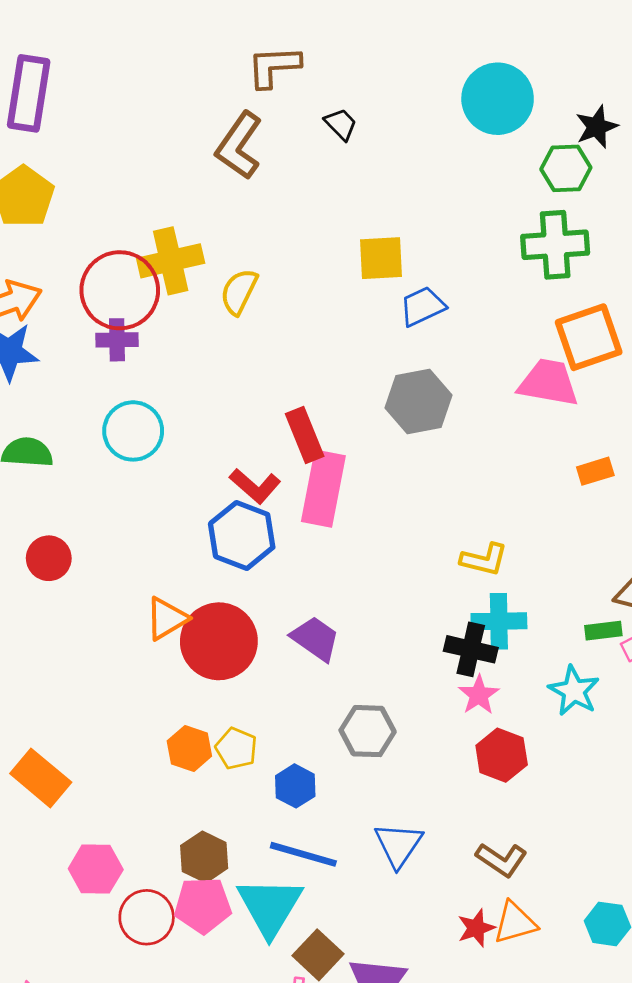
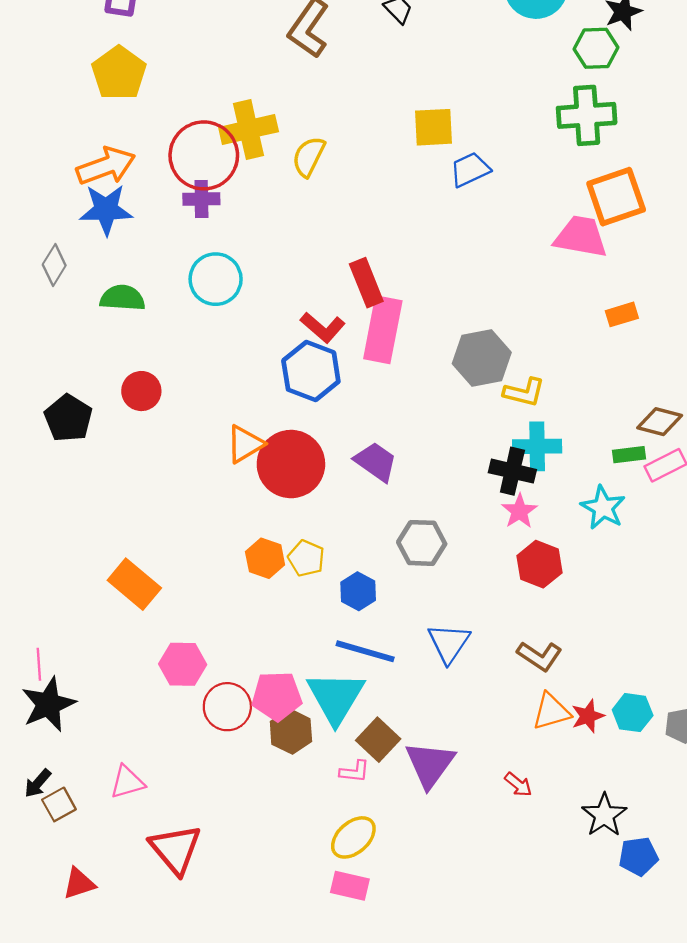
gray hexagon: (419, 401) -> (482, 358), moved
brown hexagon: (204, 857) -> (291, 731), moved
red star: (476, 928) -> (588, 716), moved

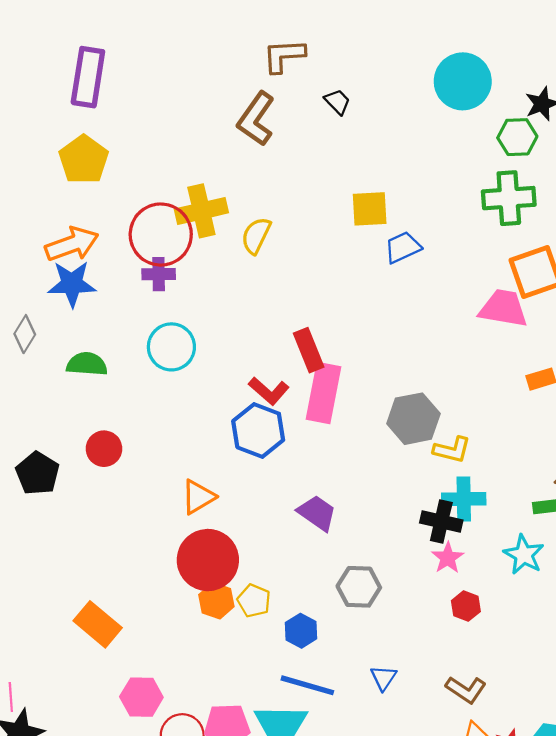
red circle: (291, 464) -> (208, 560), moved
red hexagon: (539, 564) -> (466, 606), size x0.7
blue triangle: (449, 643) -> (383, 678), size x0.7

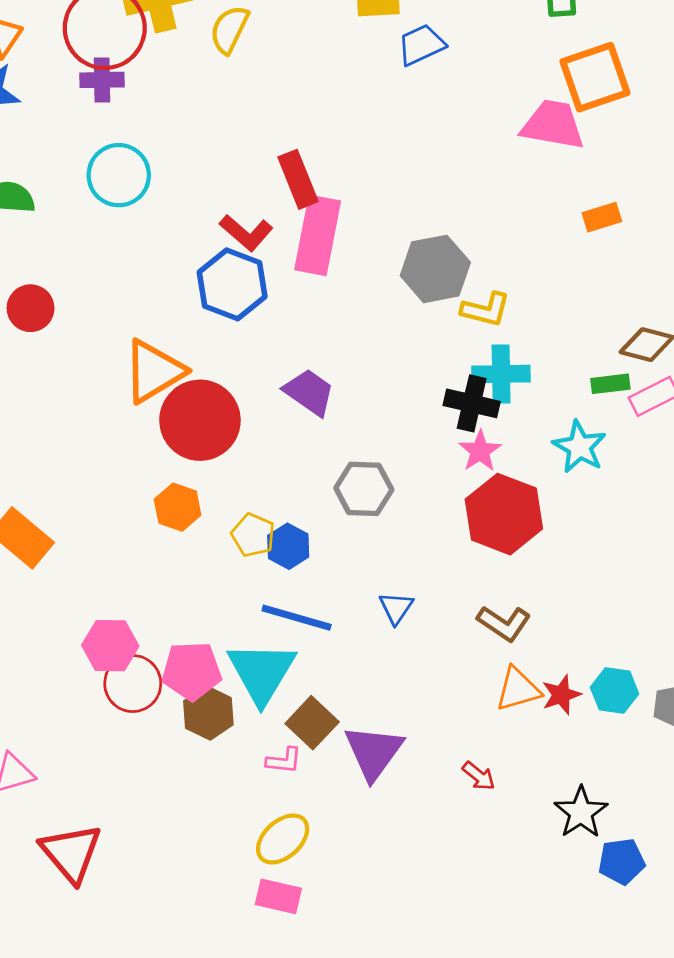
orange triangle: (198, 497) -> (154, 371), size x1.4
red circle: (208, 560) -> (200, 420), moved
yellow pentagon: (254, 601) -> (253, 535), moved
red hexagon: (466, 606) -> (504, 514), size x2.0
pink hexagon: (141, 697) -> (110, 646), moved

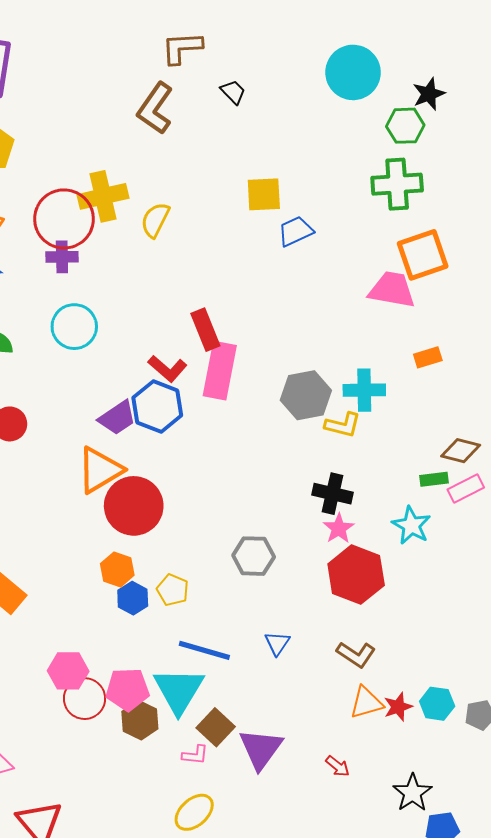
cyan cross: (501, 374) -> (364, 390), moved
purple trapezoid: (309, 392) -> (117, 418), moved, turned 111
blue hexagon: (288, 546) -> (133, 598), moved

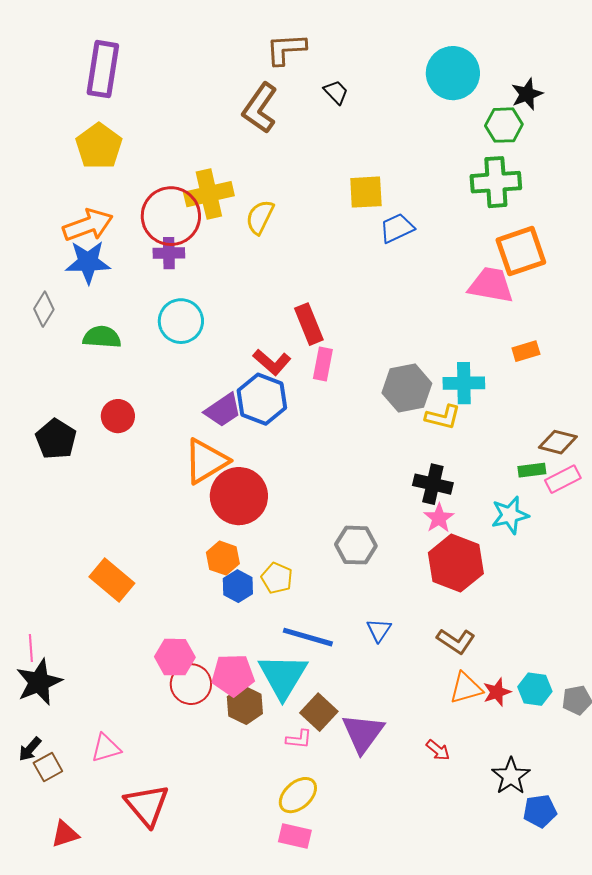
pink rectangle: (220, 371) -> (323, 364), size x0.6
cyan star: (411, 525) -> (510, 515), turned 30

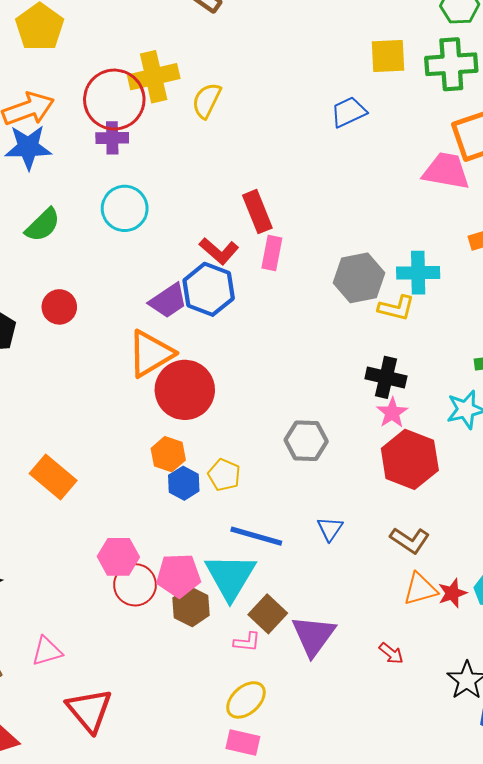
yellow square: (366, 192) -> (388, 56), moved
green semicircle: (102, 337) -> (43, 225), turned 132

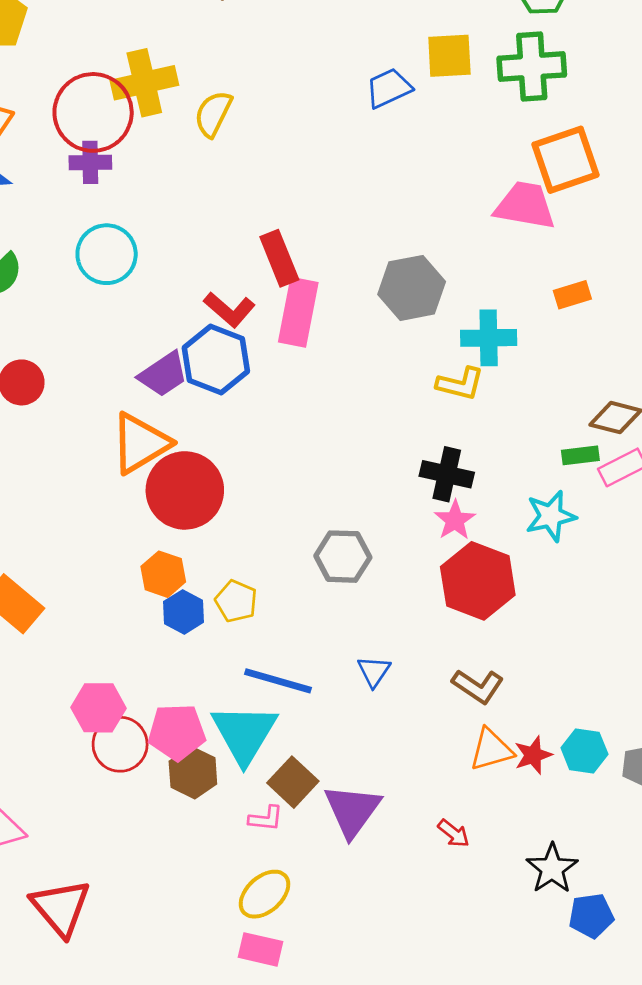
blue trapezoid: (349, 112) -> (389, 88), moved
pink rectangle: (272, 253) -> (298, 312), size x1.5
gray hexagon: (359, 278) -> (412, 288), moved

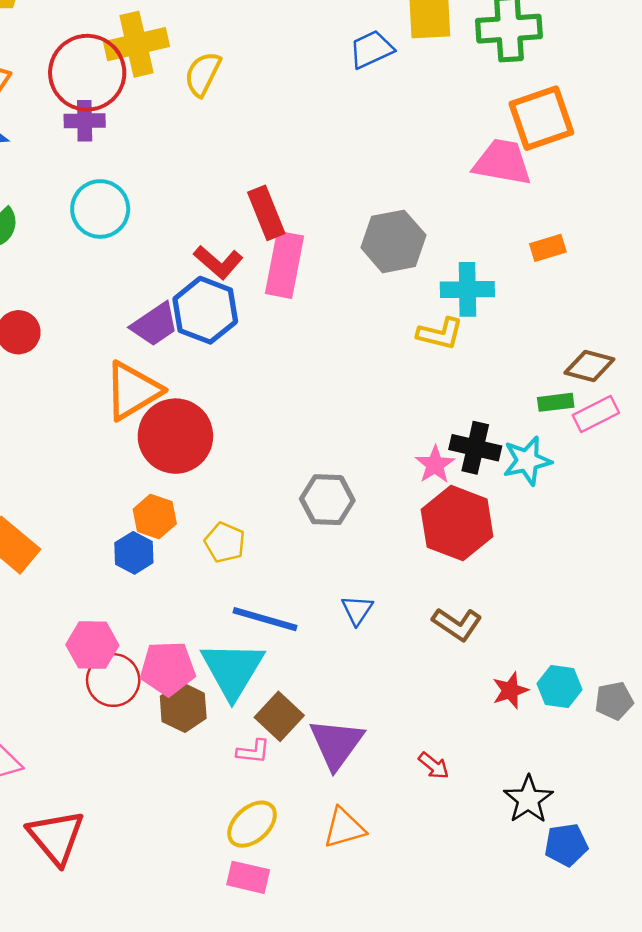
black cross: (447, 474) -> (475, 448), moved
blue hexagon: (184, 612) -> (134, 553), moved
orange triangle: (491, 750) -> (344, 828), moved

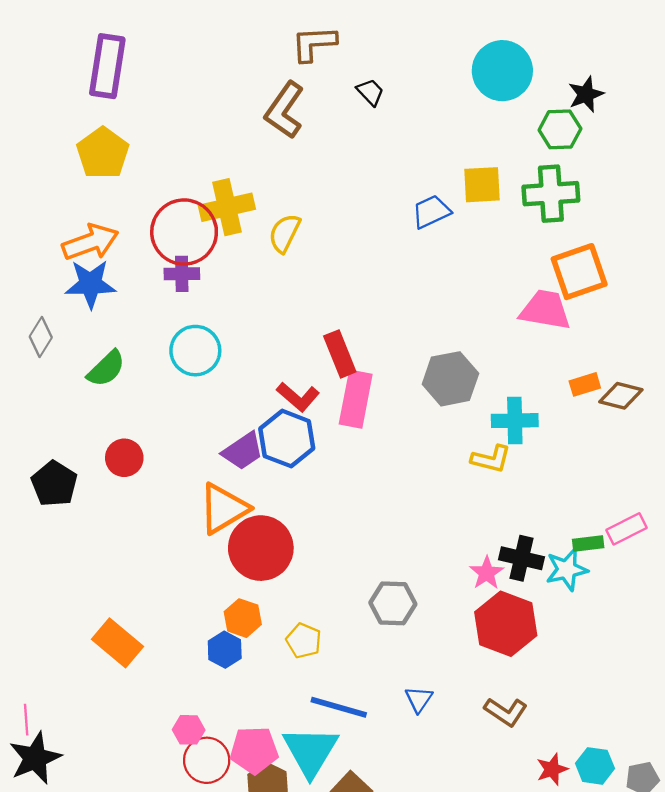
brown diamond: (589, 366) -> (621, 396), moved
green rectangle: (556, 402) -> (588, 544), moved
pink hexagon: (92, 645) -> (189, 730), size x0.7

